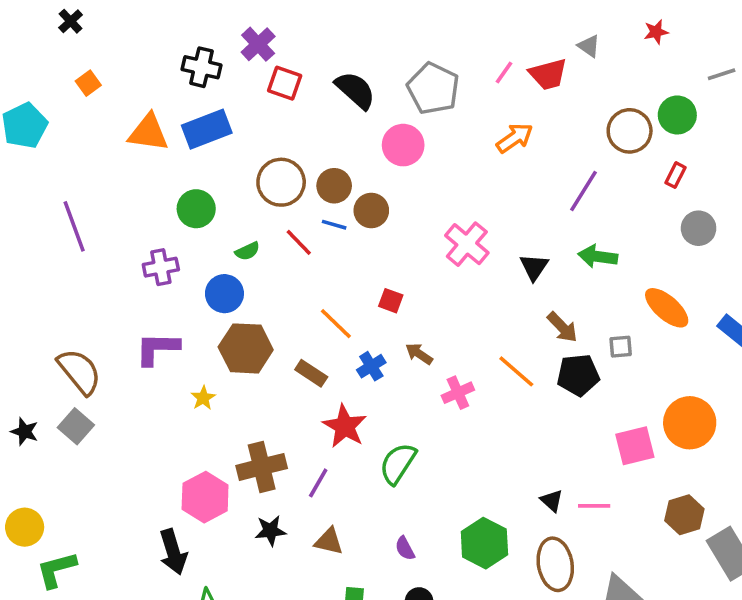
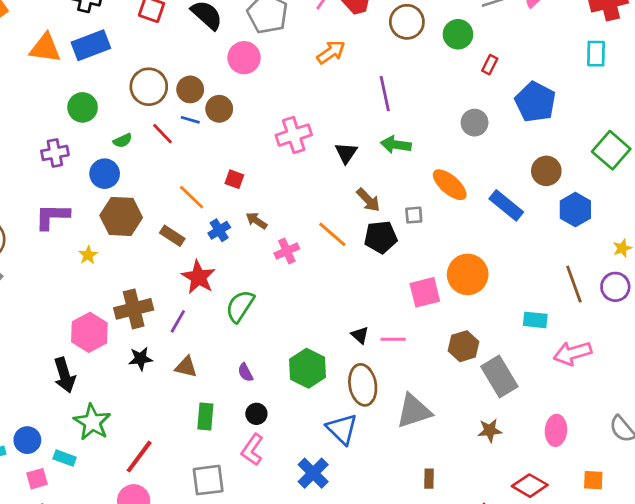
brown circle: (630, 131) -> (407, 22), moved
red rectangle: (676, 175) -> (490, 65), moved
purple line: (584, 191) -> (385, 94), turned -44
pink cross: (467, 244) -> (294, 135), turned 32

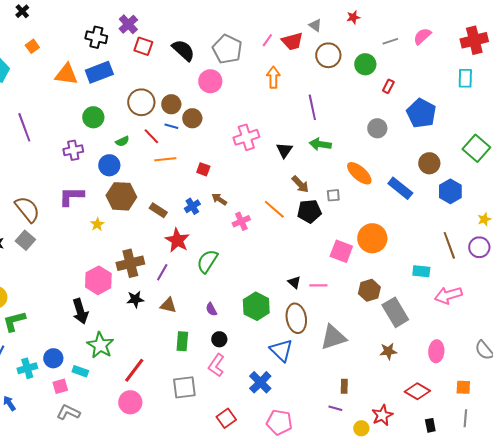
orange arrow: (331, 52) -> (273, 77), turned -55
orange line: (192, 197) -> (165, 159), moved, turned -50
pink square: (425, 292) -> (341, 251), turned 35

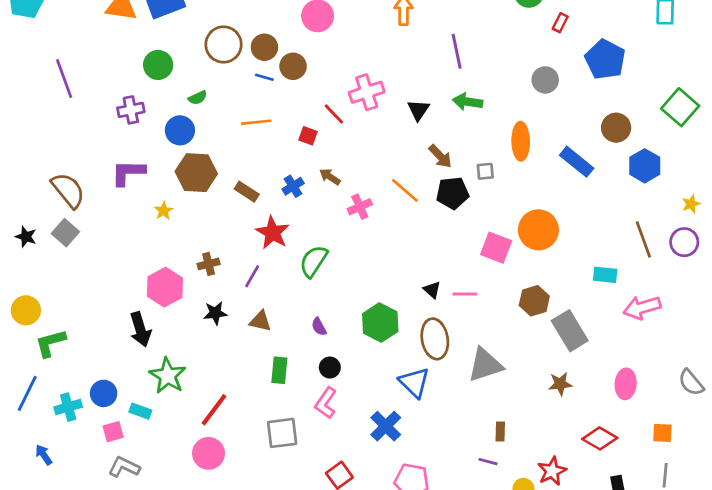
red line: (151, 136) -> (334, 114), moved
orange ellipse: (359, 173) -> (521, 141), turned 48
brown cross: (130, 263) -> (209, 264), size x0.6

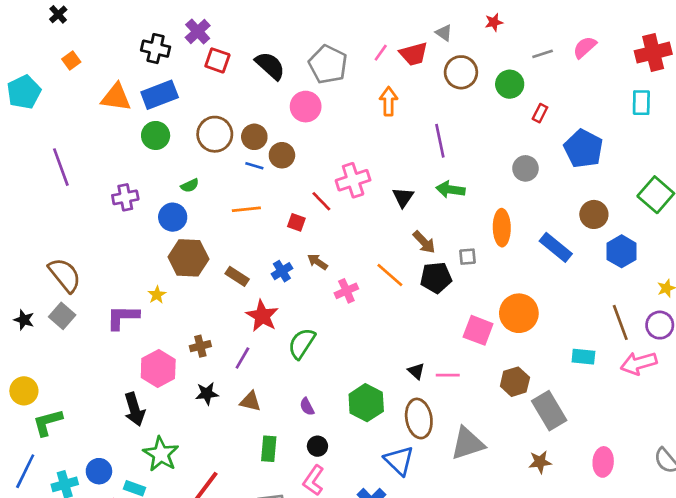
green circle: (158, 65) -> (156, 135), moved
purple L-shape: (128, 173) -> (123, 317), moved
pink arrow: (642, 308) -> (639, 363), moved

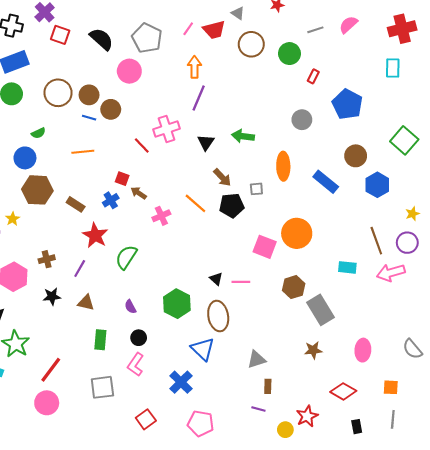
purple line: (440, 141) -> (199, 98), moved, turned 35
red square: (296, 222) -> (122, 179), moved
gray triangle: (468, 444) -> (256, 359), moved, size x0.7

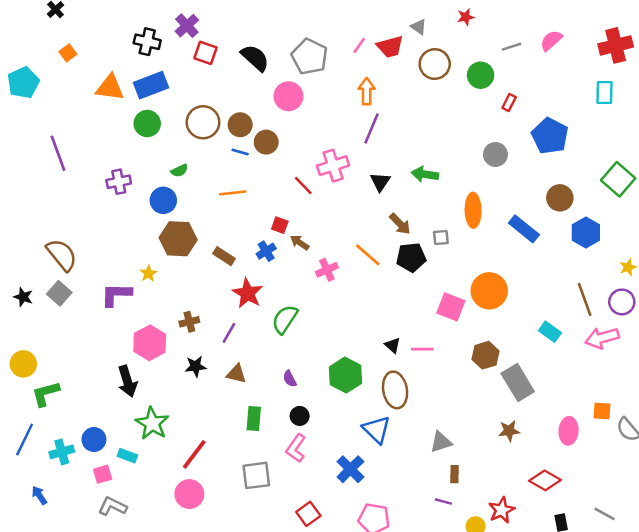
cyan rectangle: (347, 267) -> (550, 332), turned 30
orange square: (391, 387) -> (602, 411), moved
gray line: (393, 419) -> (604, 514), turned -66

